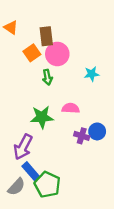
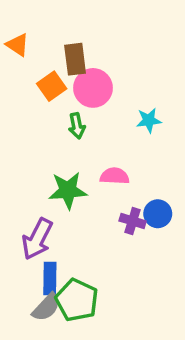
blue rectangle: (31, 171) -> (50, 278), turned 42
gray semicircle: (16, 187) -> (46, 307), moved

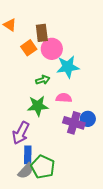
cyan star: (149, 120) -> (68, 67), moved, size x1.6
green arrow: (77, 126) -> (43, 80), moved, turned -96
purple cross: (133, 221) -> (74, 123), size x1.5

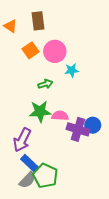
brown rectangle: (42, 33) -> (38, 21), moved
cyan star: (68, 67) -> (72, 70), size x0.6
pink semicircle: (64, 98) -> (60, 116), moved
blue rectangle: (28, 155) -> (30, 163), turned -48

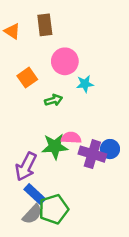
orange square: (31, 50) -> (27, 78), moved
green star: (40, 111) -> (55, 147), moved
green pentagon: (45, 176) -> (54, 209), turned 30

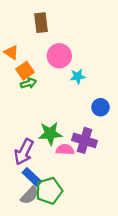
orange triangle: (12, 31) -> (11, 52), moved
green arrow: (54, 100) -> (28, 83), moved
pink semicircle: (71, 138) -> (65, 150), moved
blue circle: (110, 149) -> (100, 107), moved

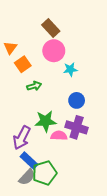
brown rectangle: (41, 23) -> (51, 28), moved, turned -36
orange triangle: (11, 52) -> (10, 48), turned 32
green arrow: (28, 83) -> (34, 86), moved
blue circle: (100, 107) -> (77, 100), moved

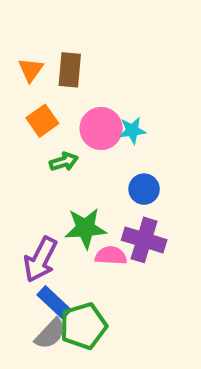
brown rectangle: (51, 28) -> (70, 70), moved, turned 48
orange triangle: (10, 48) -> (31, 70), moved
pink circle: (54, 51) -> (101, 128), moved

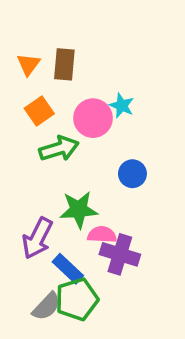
cyan star: (132, 130) -> (122, 106), moved, turned 30
green arrow: (64, 162) -> (59, 149), size x1.5
purple cross: (144, 240) -> (120, 254), moved
blue rectangle: (54, 302) -> (68, 269), moved

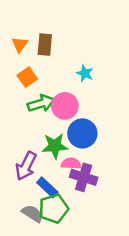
pink circle: (93, 118) -> (65, 106), moved
blue circle: (132, 174) -> (82, 133), moved, size x1.5
gray semicircle: (46, 306) -> (32, 214), turned -100

